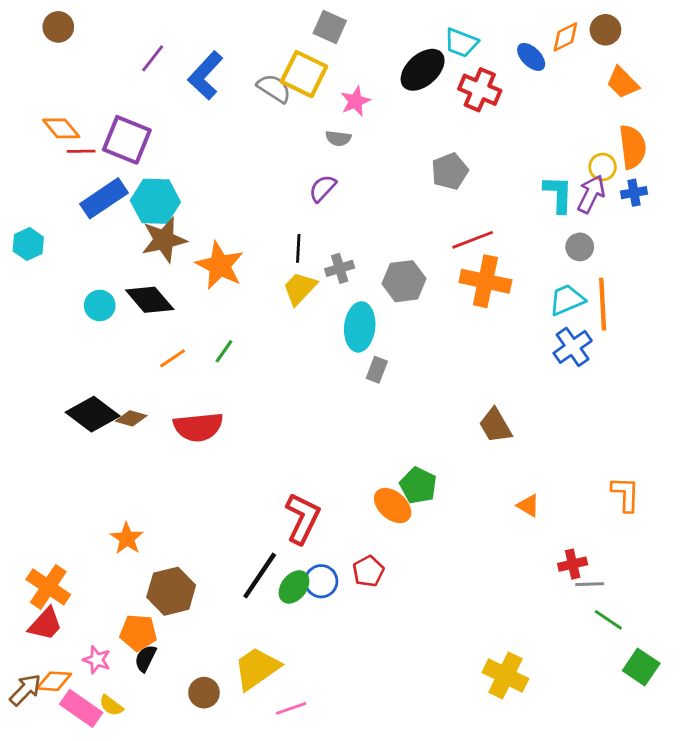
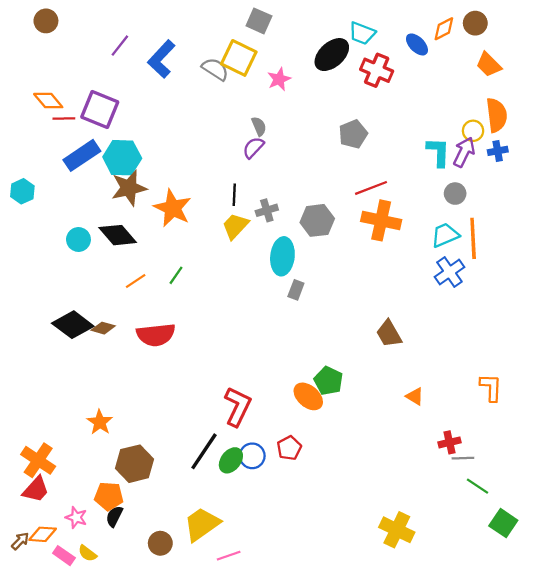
gray semicircle: (338, 138) -> (259, 126), moved, turned -120
brown arrow: (25, 690) -> (20, 541), size x0.7
pink rectangle: (81, 708) -> (64, 556), size x0.7

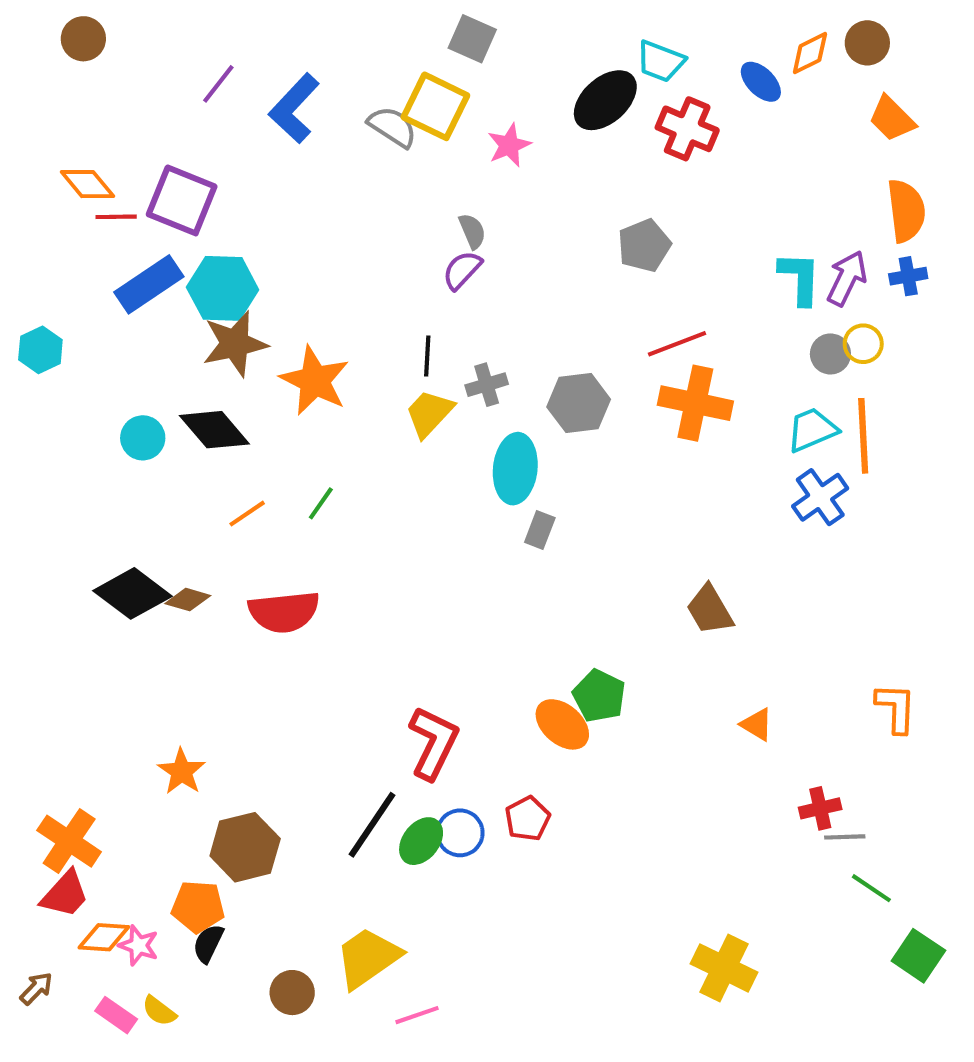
yellow circle: (473, 131) -> (863, 344), moved
orange diamond: (43, 534) -> (104, 937), moved

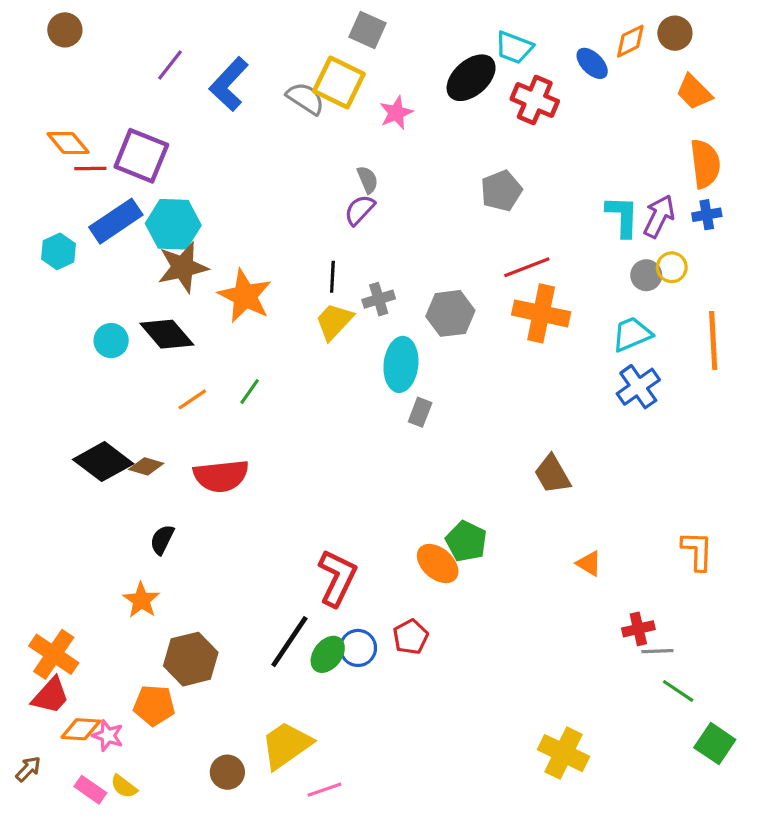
cyan hexagon: (40, 350) -> (59, 251), moved
orange line: (863, 436) -> (713, 341), moved
black semicircle: (208, 943) -> (162, 540), moved

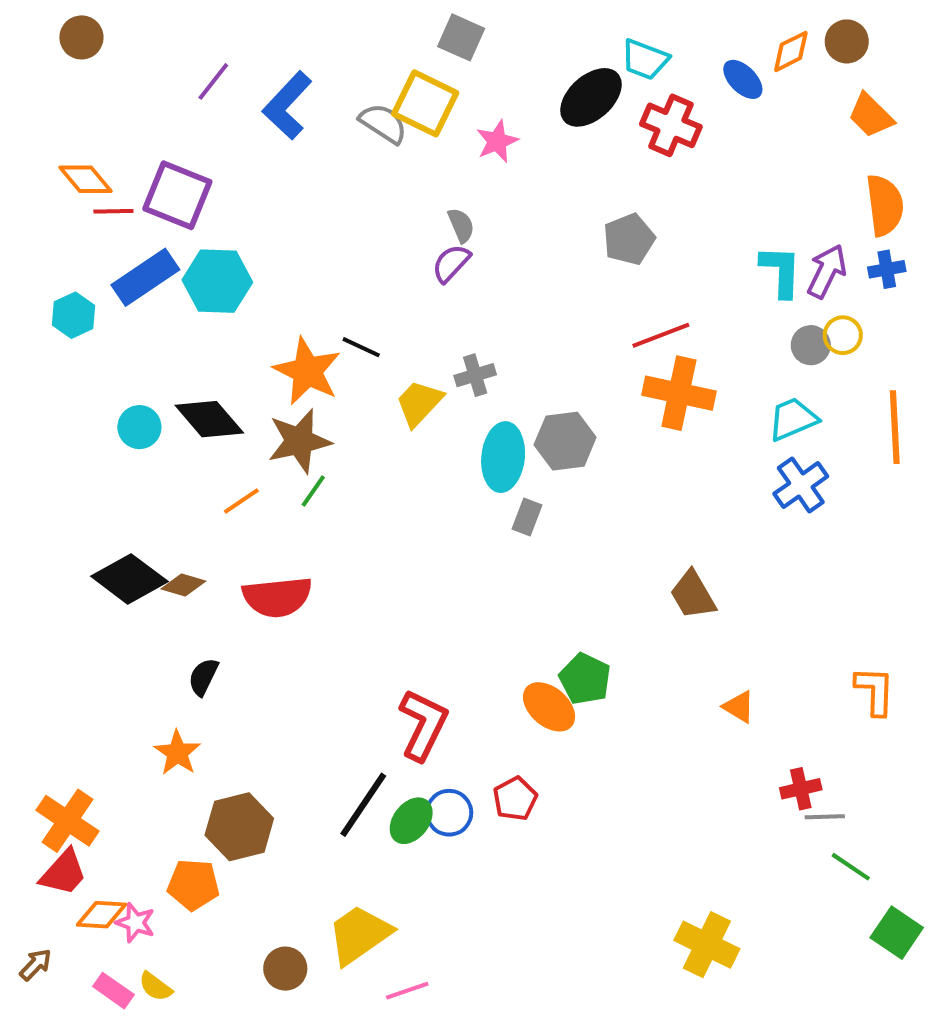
brown star: (183, 267) -> (299, 441), moved
black line: (332, 277) -> (361, 347), moved, turned -68
gray hexagon: (450, 313) -> (565, 441), moved

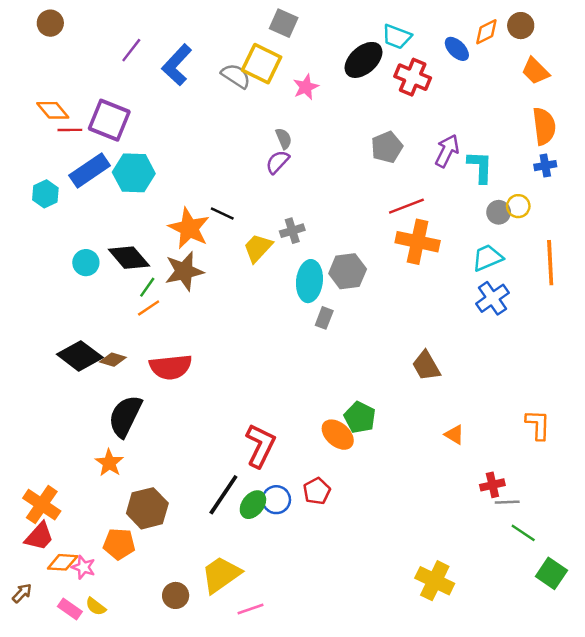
purple arrow: (827, 271) -> (447, 151), moved
green line: (313, 491) -> (147, 287), moved
black semicircle: (203, 677) -> (125, 416), size x1.8

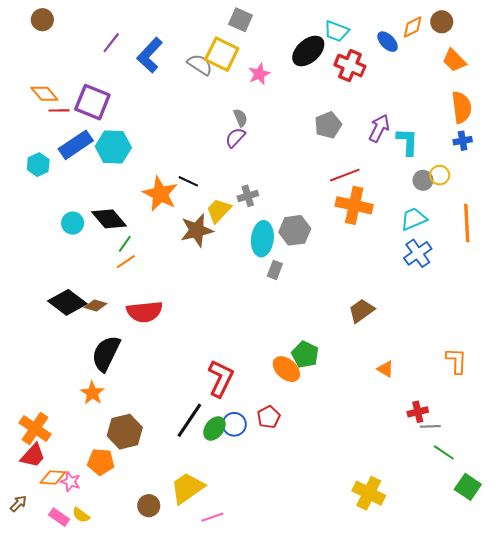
brown star: (184, 271) -> (197, 230), moved
brown trapezoid: (426, 366) -> (361, 311), turned 84

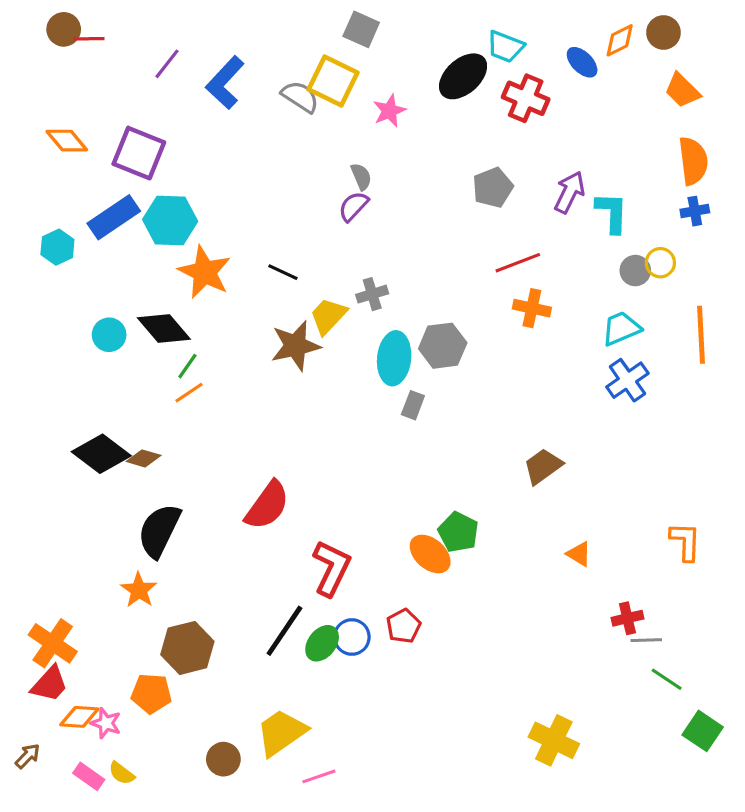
red line: (59, 110) -> (89, 39), moved
orange star: (160, 194) -> (205, 272), moved
orange cross: (354, 205) -> (532, 308), size x0.7
red semicircle: (145, 312) -> (267, 505), moved, turned -48

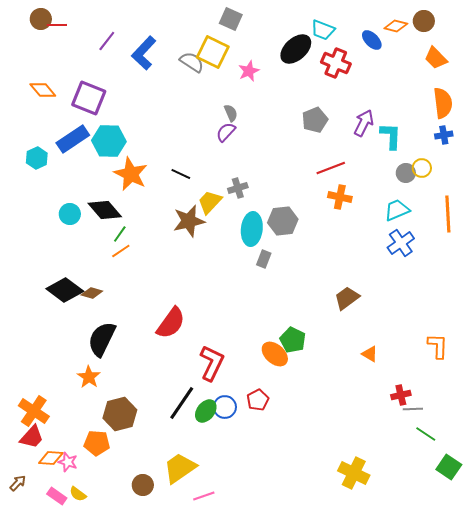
orange diamond: (620, 40) -> (396, 26), turned 40

